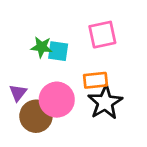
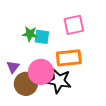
orange rectangle: (95, 80) -> (69, 58), size x1.4
black star: (105, 102) -> (59, 81), moved, turned -30

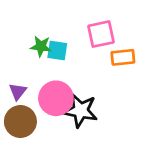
orange rectangle: (69, 58) -> (123, 57), moved, size x0.7
brown circle: (26, 84) -> (20, 122), moved

